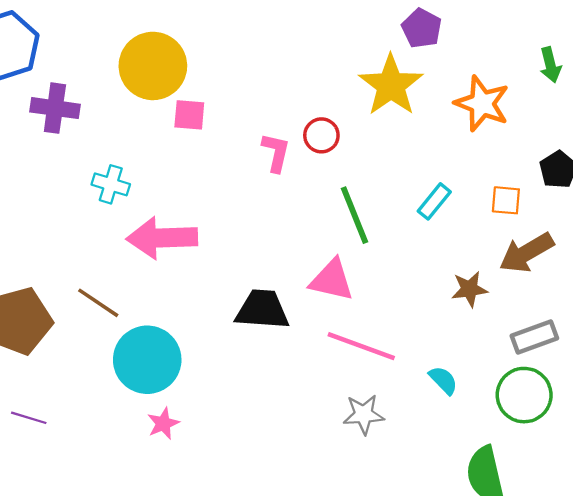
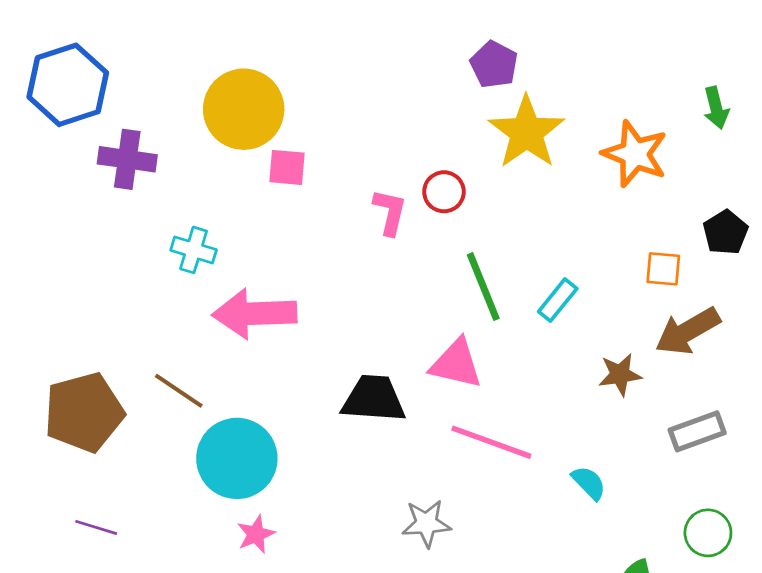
purple pentagon: (422, 28) -> (494, 65), moved
cyan rectangle: (434, 201) -> (558, 300), moved
green circle: (524, 395) -> (708, 533), moved, size x0.7
gray star: (364, 414) -> (426, 523), moved

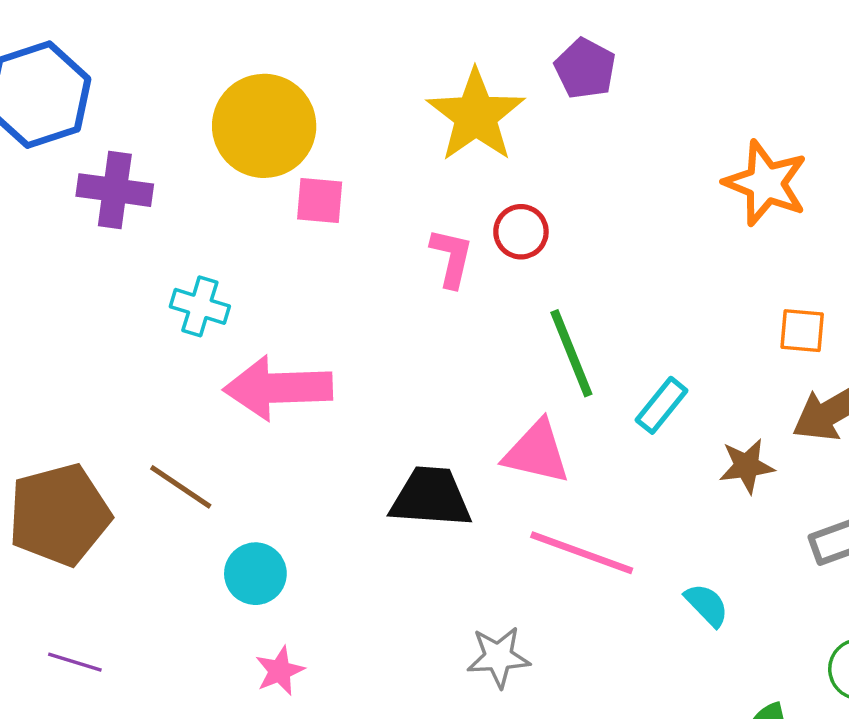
yellow star: (527, 132) -> (476, 115), moved
cyan rectangle: (558, 300) -> (662, 405), moved
cyan circle: (237, 458) -> (255, 574), size x0.6

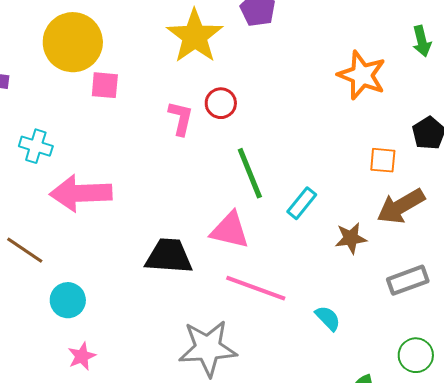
gray star: (498, 657) -> (208, 348), size x1.6

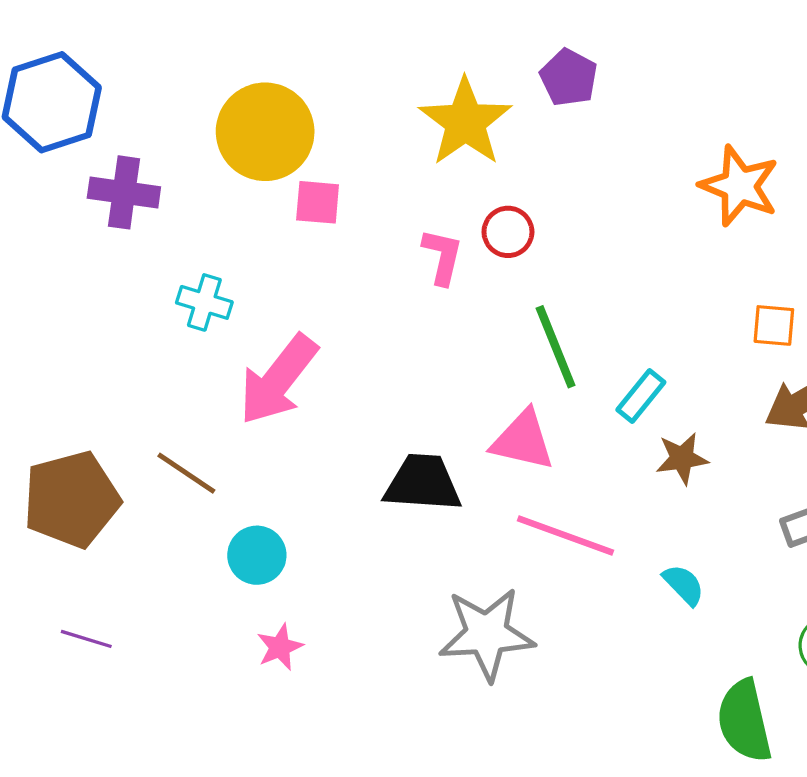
pink arrow: (81, 193) -> (278, 380), turned -50
brown star: (351, 238) -> (682, 458), moved

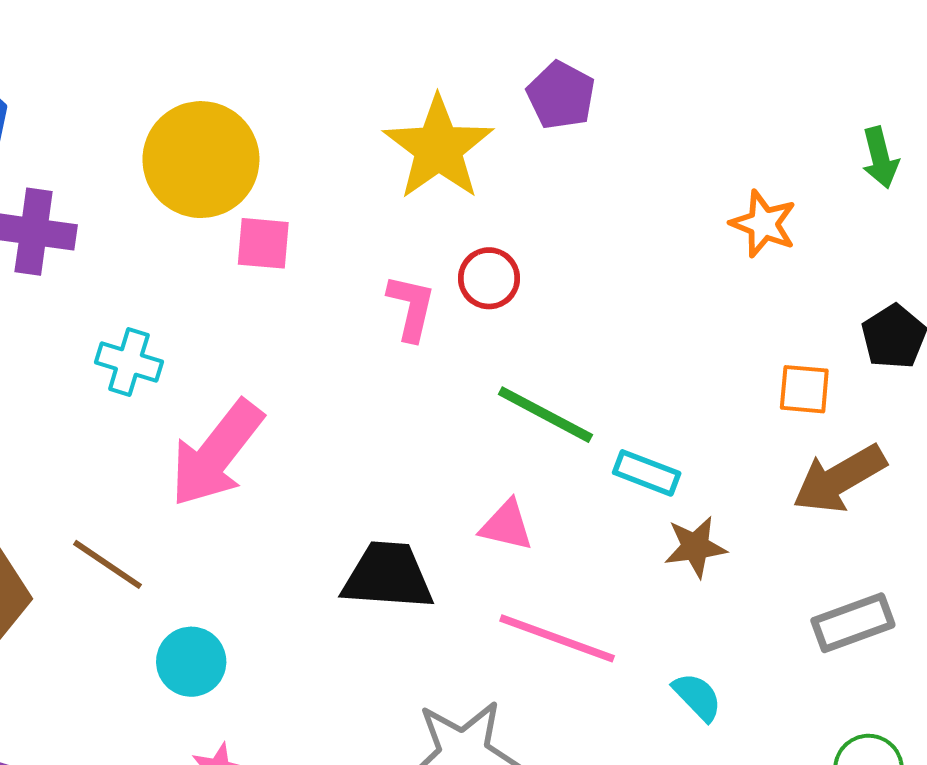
orange star: (739, 186) -> (763, 224), size x0.7
green line: (556, 347) -> (545, 415), turned -40
cyan rectangle: (641, 396) -> (647, 473), turned 72
pink triangle: (523, 440) -> (507, 525), size x0.7

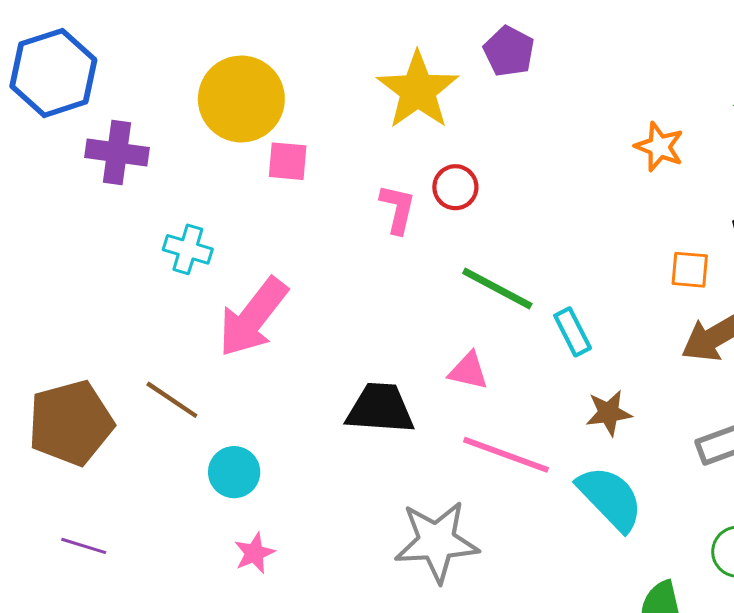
cyan rectangle: (647, 473) -> (573, 332), turned 42
brown star: (695, 547) -> (609, 413), moved
cyan semicircle: (697, 697) -> (610, 498), size x1.8

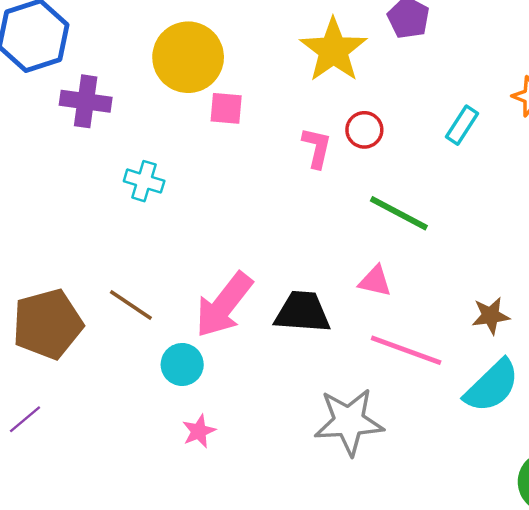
pink arrow: (253, 317) -> (224, 305), moved
cyan rectangle: (573, 332) -> (462, 125), moved, turned 60
cyan semicircle: (610, 498) -> (492, 386), turned 90
purple line: (84, 546) -> (25, 419), moved, turned -57

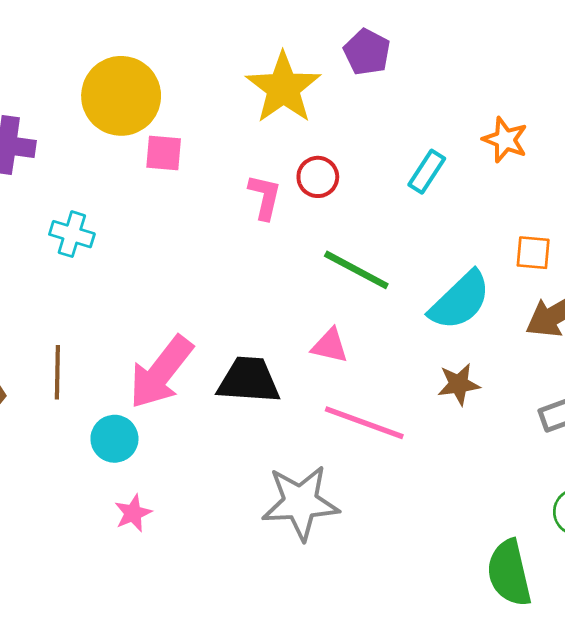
brown line: (131, 305) -> (57, 372), turned 57
cyan semicircle: (492, 386) -> (460, 301), moved

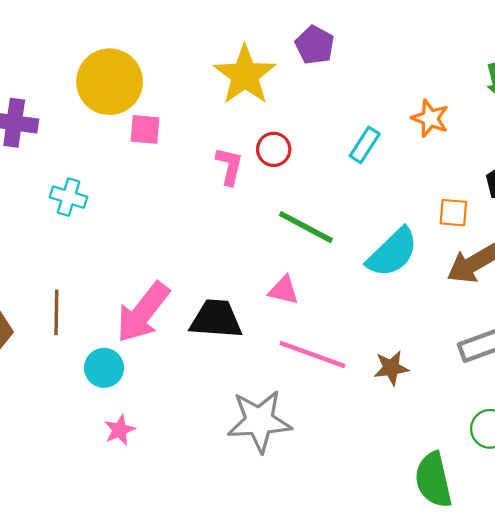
brown star: (459, 384) -> (391, 368), moved

